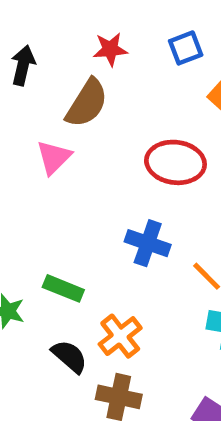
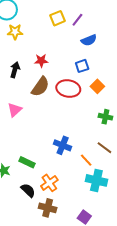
red star: (110, 49) -> (41, 61), moved
pink triangle: (54, 157) -> (15, 110), moved
red ellipse: (175, 162) -> (68, 89), moved

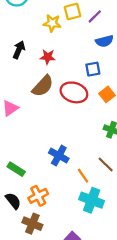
yellow star: (15, 32) -> (52, 23), moved
black arrow: (15, 70) -> (19, 50), moved

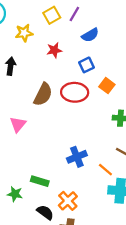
yellow star: (52, 23) -> (24, 33), moved
red star: (48, 57) -> (54, 50), moved
blue cross: (59, 156) -> (77, 157), turned -36

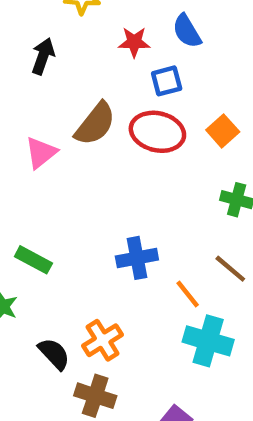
blue semicircle: (90, 35) -> (187, 31), moved, turned 78
blue square: (86, 65) -> (167, 81), moved
pink triangle: (18, 124) -> (41, 153), moved
green rectangle: (40, 181) -> (33, 260), moved

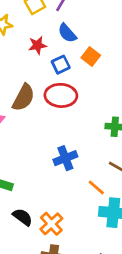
orange square: (223, 131) -> (91, 56), moved
blue cross: (137, 258) -> (65, 158), moved
black semicircle: (54, 354) -> (23, 217), moved

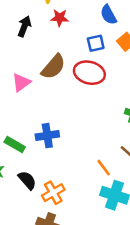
red star: (37, 45) -> (60, 18), moved
blue cross: (65, 158) -> (47, 136), moved

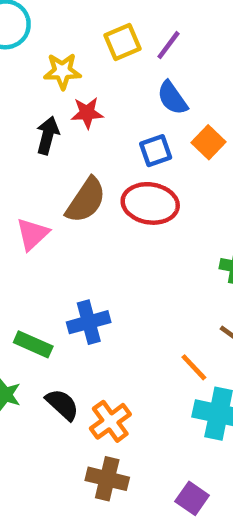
black arrow: (24, 26) -> (48, 135), moved

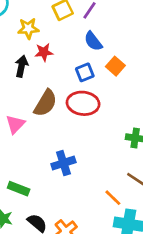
blue cross: (89, 322) -> (63, 163), moved

